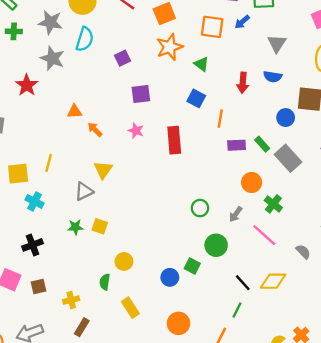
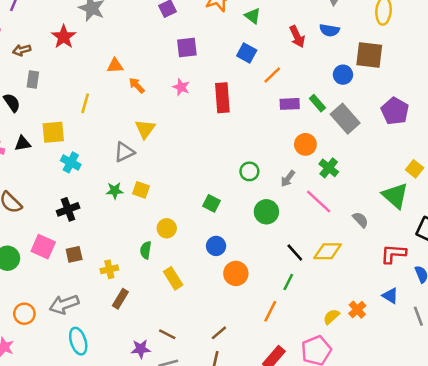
red arrow: (243, 83) -> (297, 36), turned -30
orange line: (220, 119) -> (272, 75), turned 36
yellow line: (49, 163) -> (85, 103), moved
green square: (192, 266) -> (212, 203), moved
orange circle: (178, 323) -> (236, 273), moved

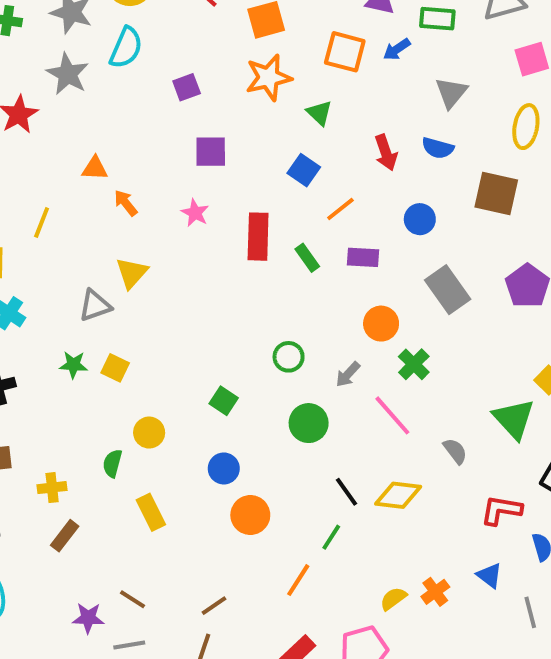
blue circle: (343, 75) -> (420, 219), moved
green rectangle: (317, 103) -> (307, 258), moved

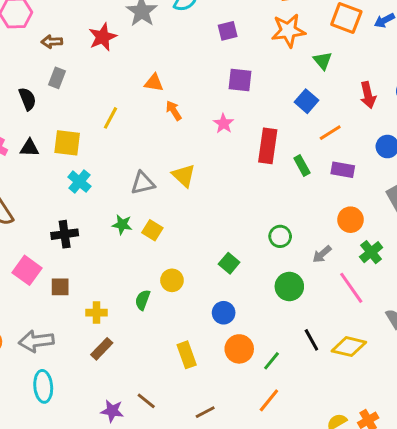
yellow triangle: (132, 273) -> (184, 176), moved, turned -35
yellow rectangle: (151, 512) -> (187, 355), moved
green line: (331, 537) -> (272, 361), moved

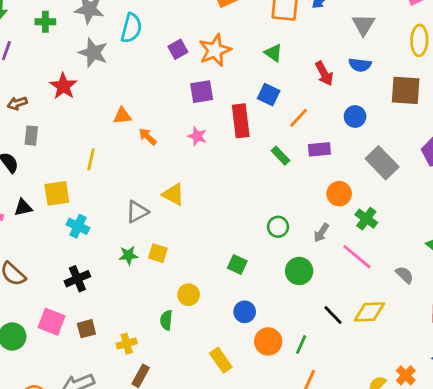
orange star: (288, 31) -> (215, 50), moved
red rectangle: (268, 146) -> (241, 121), moved

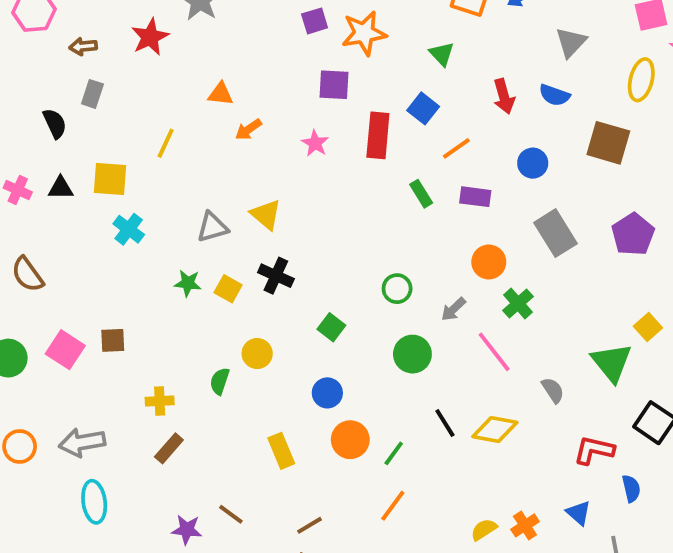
orange arrow: (148, 137) -> (248, 129), turned -90
black cross: (77, 279) -> (276, 276), moved, turned 35
brown square: (86, 329) -> (113, 340), moved

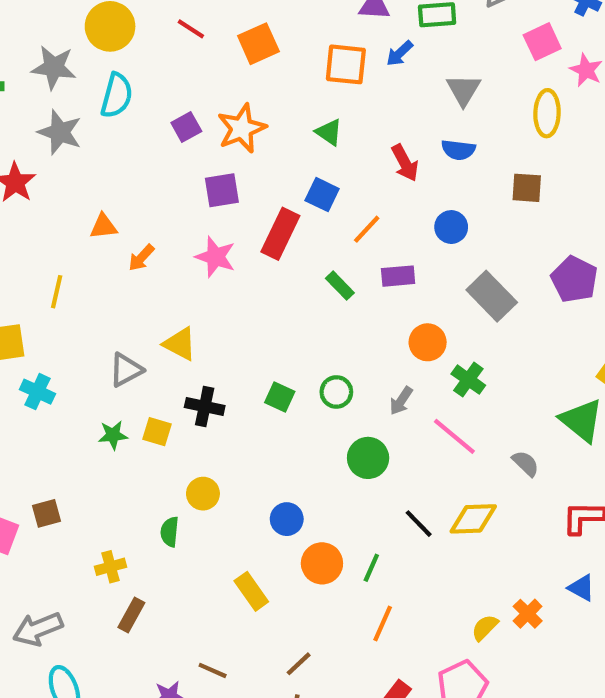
red rectangle: (378, 135) -> (280, 234), turned 33
pink star: (315, 143) -> (215, 257), size x1.4
brown square: (608, 143) -> (527, 188), size x0.7
green square: (331, 327) -> (280, 397), moved

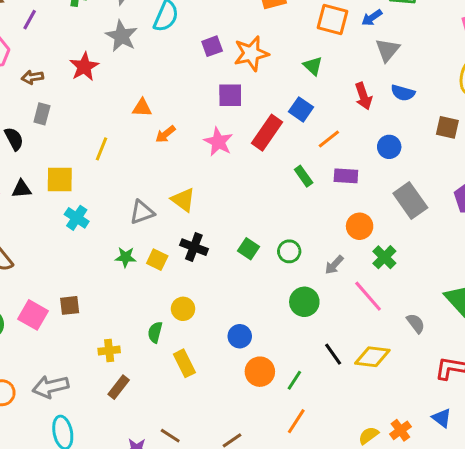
gray triangle: (464, 90) -> (388, 50), moved
yellow rectangle: (251, 591) -> (184, 363), moved

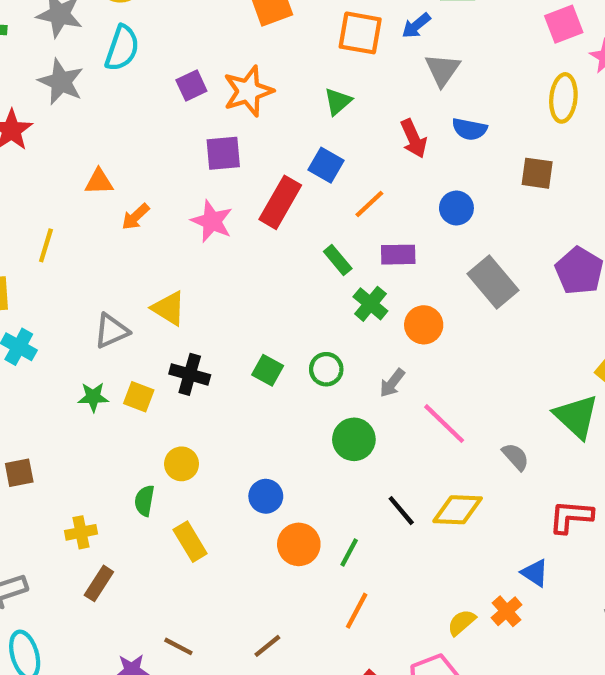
green triangle: (313, 66) -> (338, 102), turned 40
green cross: (384, 257) -> (370, 304), moved
blue triangle: (442, 418) -> (535, 573), moved

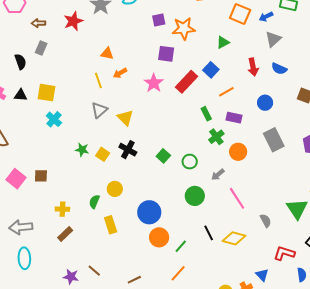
yellow line: (46, 245) -> (98, 80), moved, turned -49
gray triangle: (111, 331) -> (99, 110), moved, turned -30
blue circle: (266, 496) -> (149, 212), size x1.5

